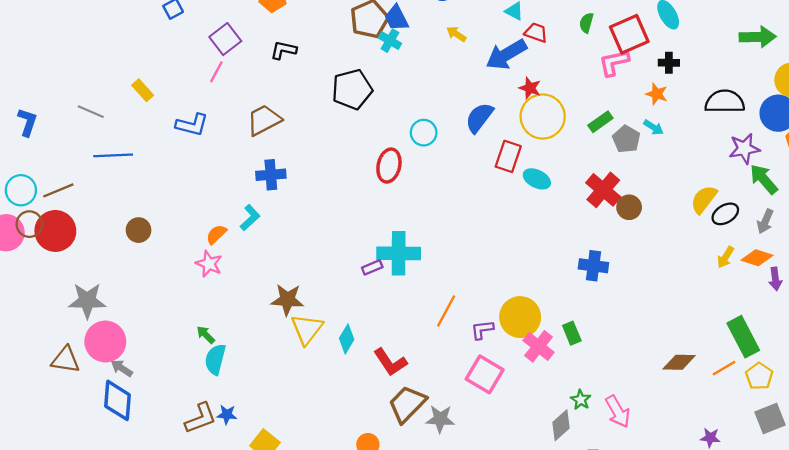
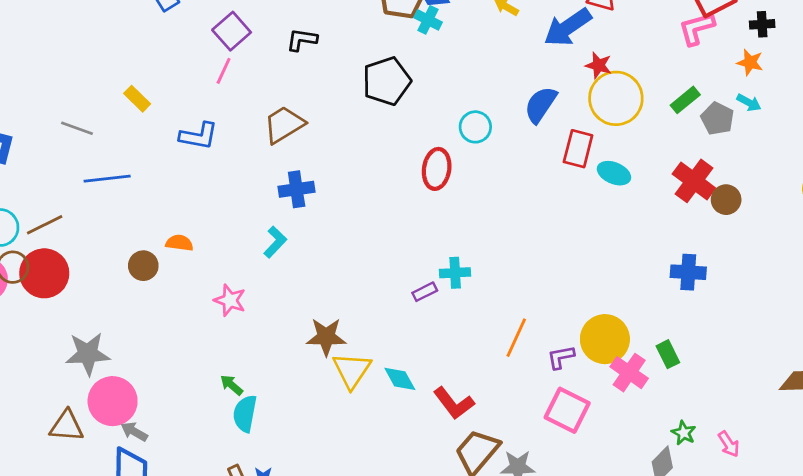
orange semicircle: (216, 234) -> (179, 243), moved, turned 55
cyan cross: (399, 253) -> (455, 273), size x0.6
cyan diamond: (347, 339) -> (400, 379), turned -56
pink arrow: (618, 412) -> (729, 444), size x0.7

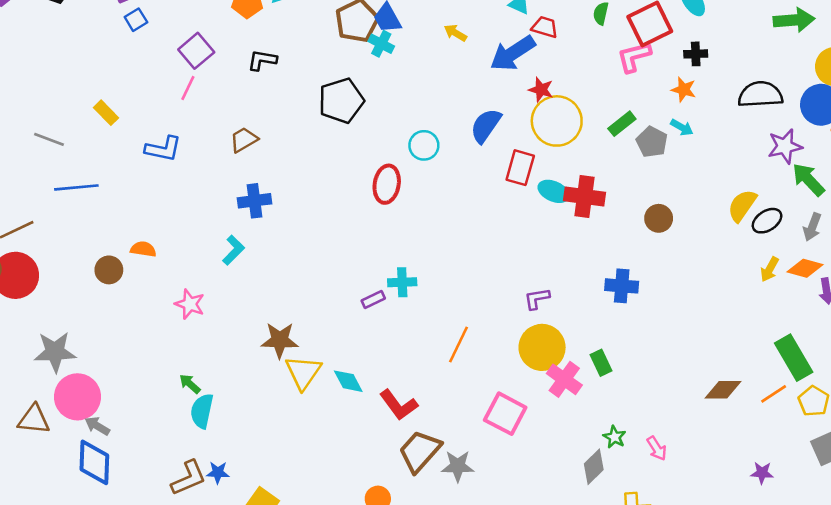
brown trapezoid: (284, 125) -> (244, 140), size x0.7
red cross: (694, 181) -> (585, 197), moved, turned -30
purple L-shape: (561, 357) -> (537, 299), moved

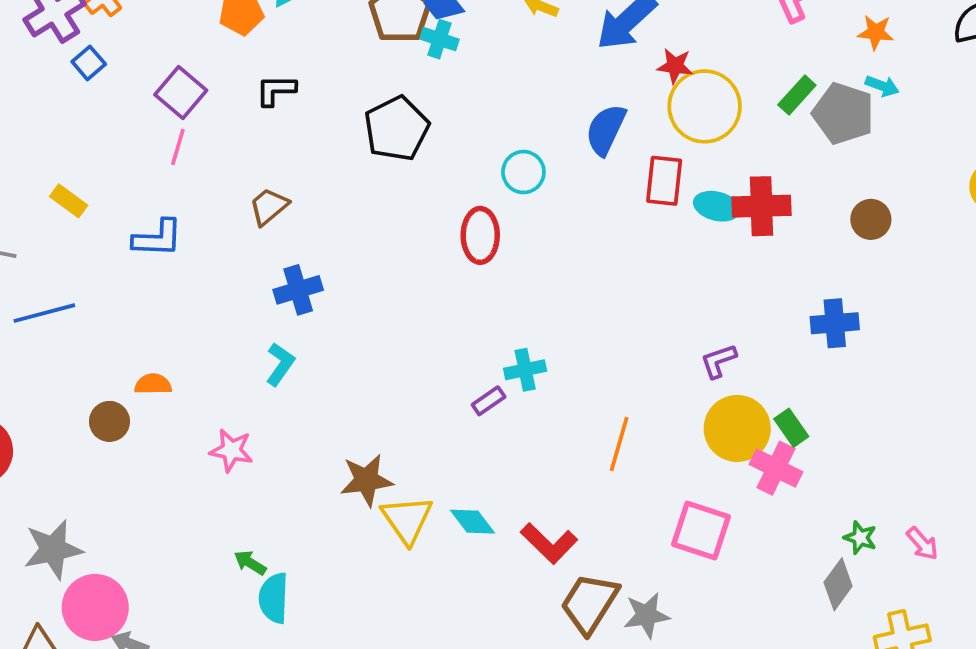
gray pentagon: (652, 142) -> (843, 113), size x1.4
green rectangle: (601, 363) -> (791, 428), moved

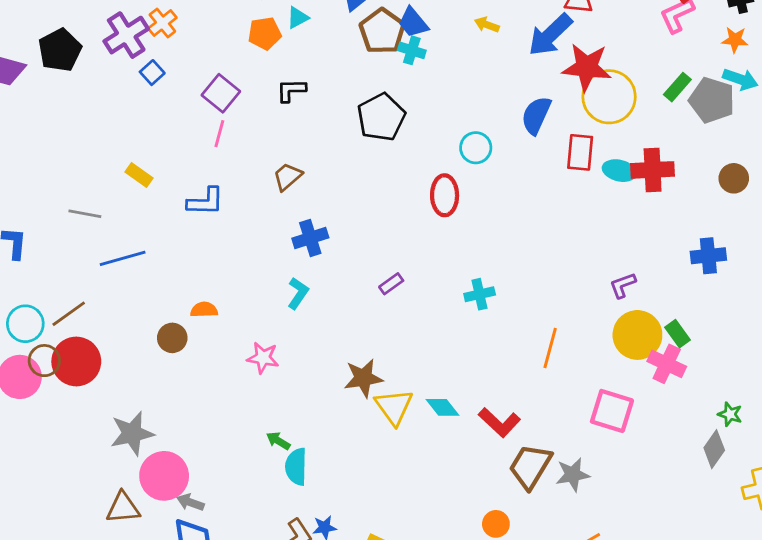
red star: (675, 66) -> (587, 67), size x1.8
cyan arrow: (882, 86) -> (740, 79), size x1.4
purple rectangle: (489, 401) -> (391, 284), moved

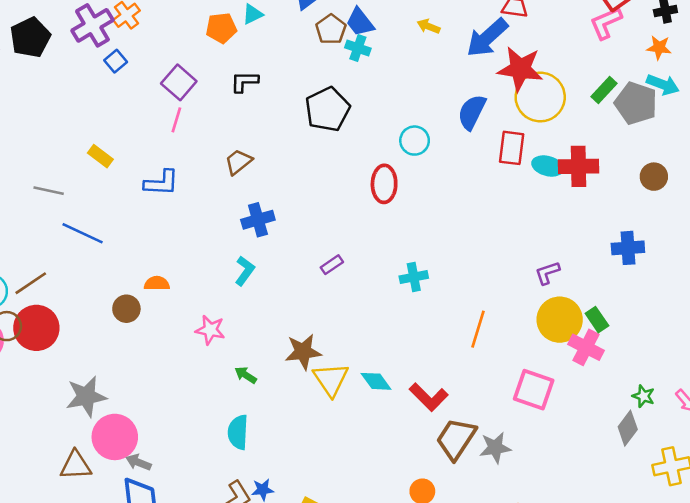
brown pentagon: (382, 31) -> (331, 29), size x0.7
blue line: (123, 258) -> (83, 233), turned 39
green arrow: (278, 441) -> (246, 375), moved

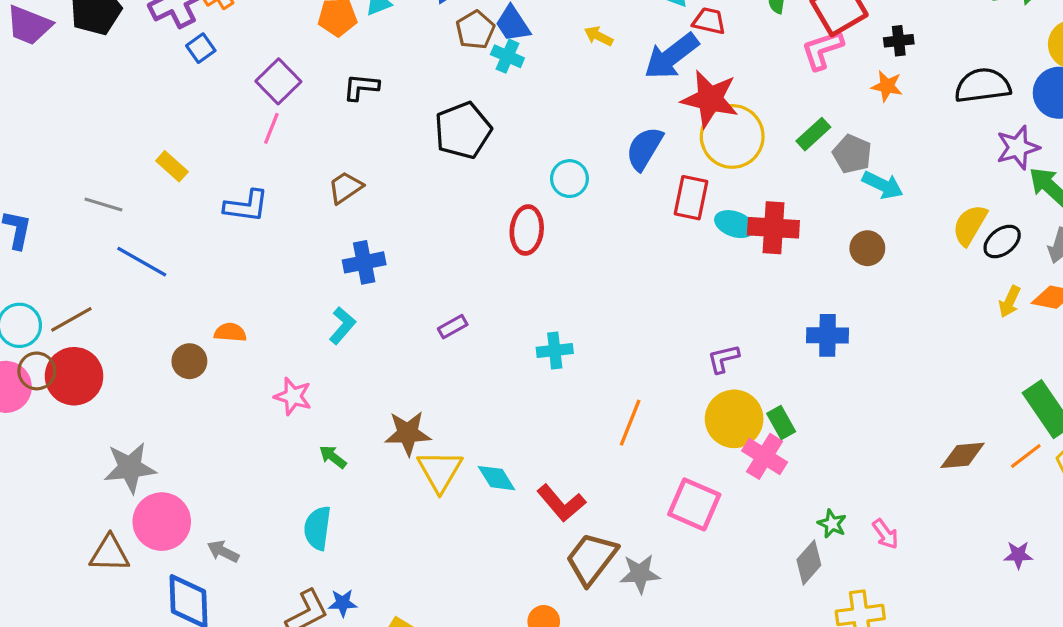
cyan arrow: (663, 85) -> (883, 185), moved
gray pentagon: (636, 103) -> (852, 154), size x0.7
gray arrow: (138, 462) -> (223, 551), moved

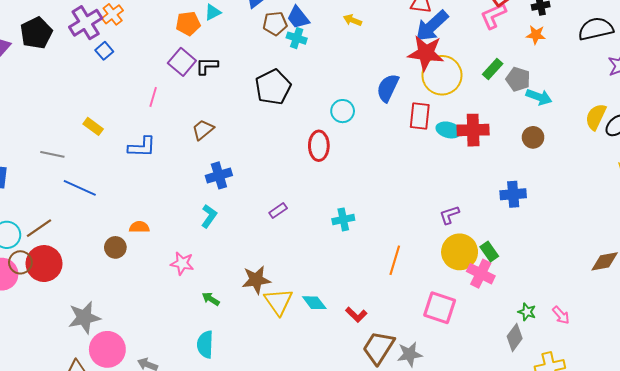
brown pentagon: (475, 30) -> (275, 23), turned 30
blue arrow: (671, 56) -> (432, 26), moved
purple square: (278, 81) -> (182, 62), moved
red L-shape: (561, 503) -> (356, 315), size x0.7

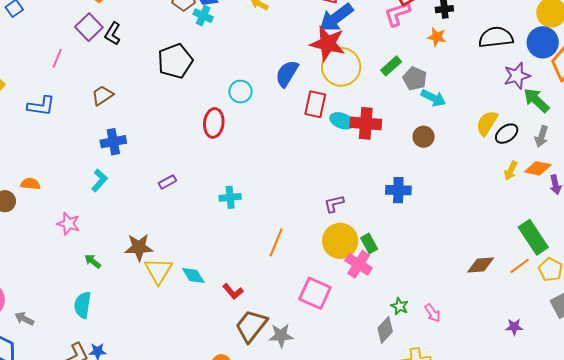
black L-shape: (207, 66) -> (113, 34), turned -65

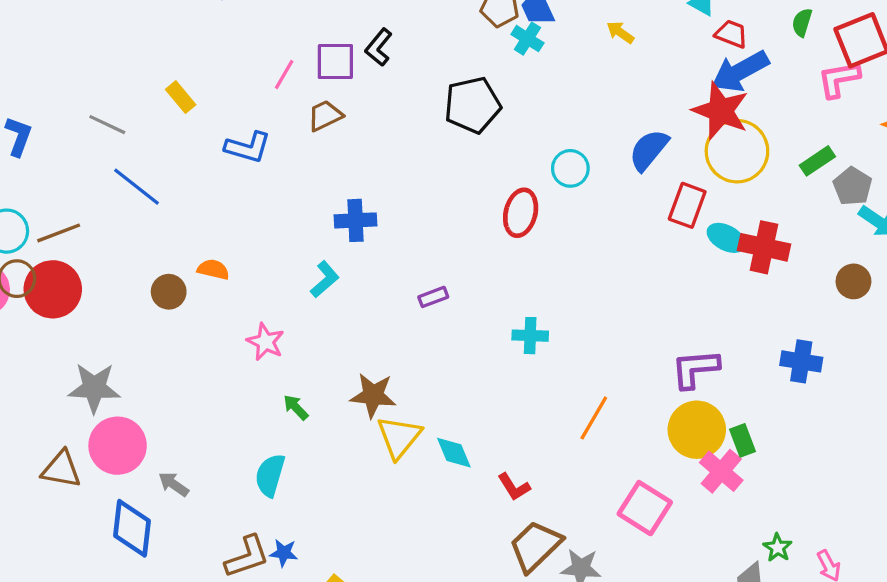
purple square: (89, 27) -> (335, 62), moved, turned 36
brown trapezoid: (102, 95) -> (325, 116), moved
purple L-shape: (334, 204) -> (695, 369), size x1.5

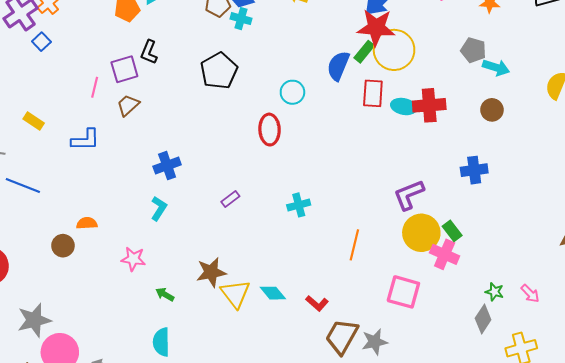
green rectangle: (817, 161) -> (364, 52), moved

